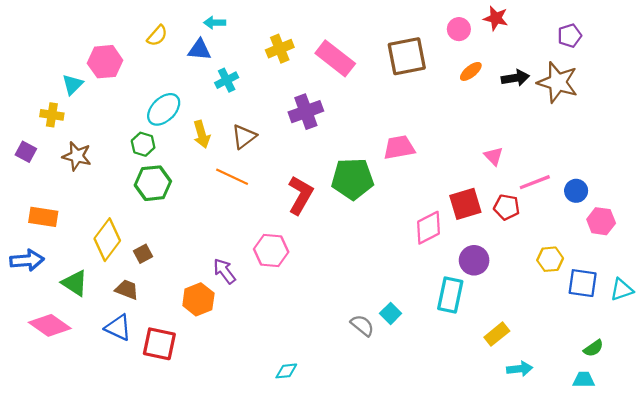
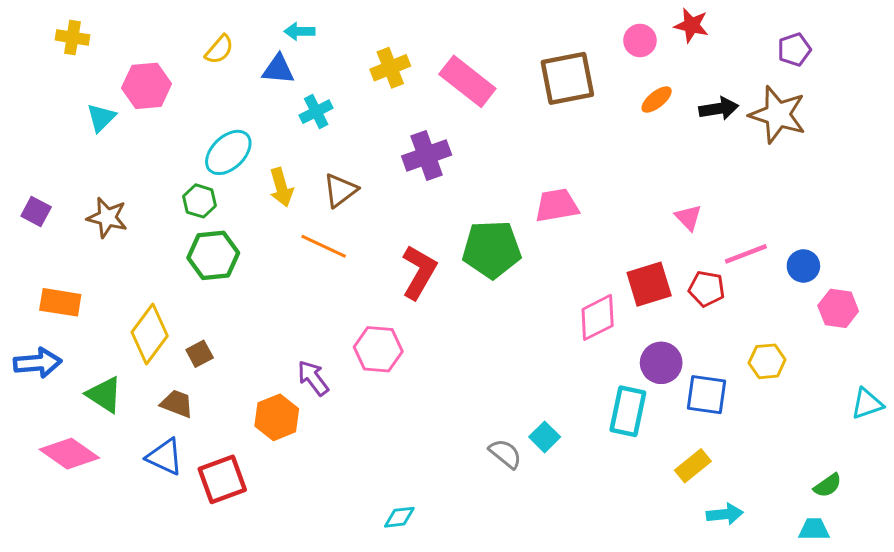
yellow cross: (52, 115) -> (72, 37), moved
blue square: (583, 283) -> (707, 395), moved
red square: (159, 344) -> (222, 479), turned -32

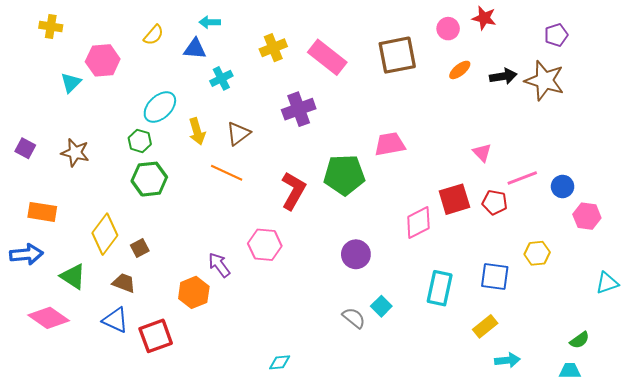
purple circle: (661, 363) -> (356, 254), moved

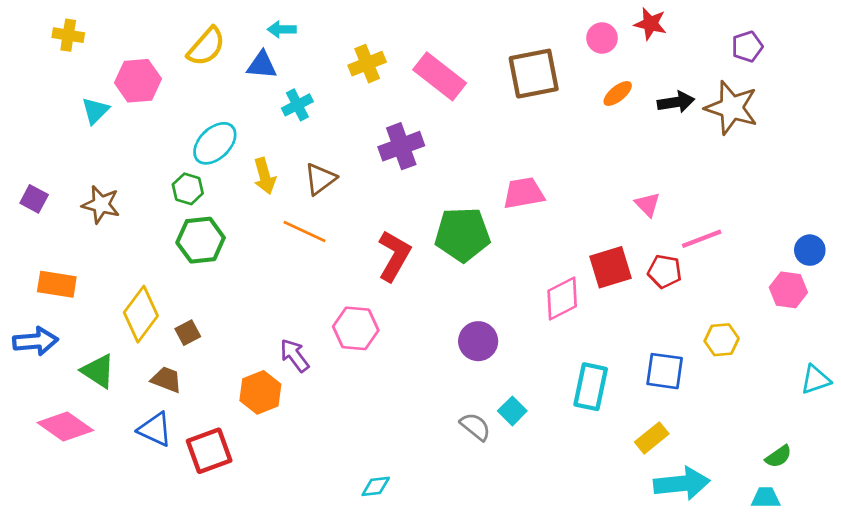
yellow semicircle: (154, 35) -> (206, 47), size x1.4
blue circle: (563, 186) -> (810, 250), moved
cyan arrow: (507, 360) -> (682, 484), size x1.6

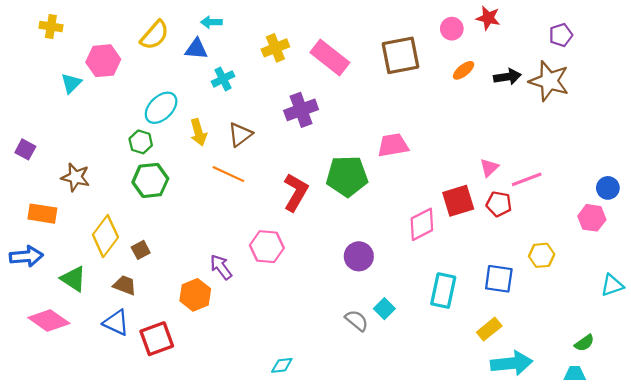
brown star: (101, 205) -> (76, 177), moved
pink triangle: (648, 205) -> (489, 168), moved, turned 30

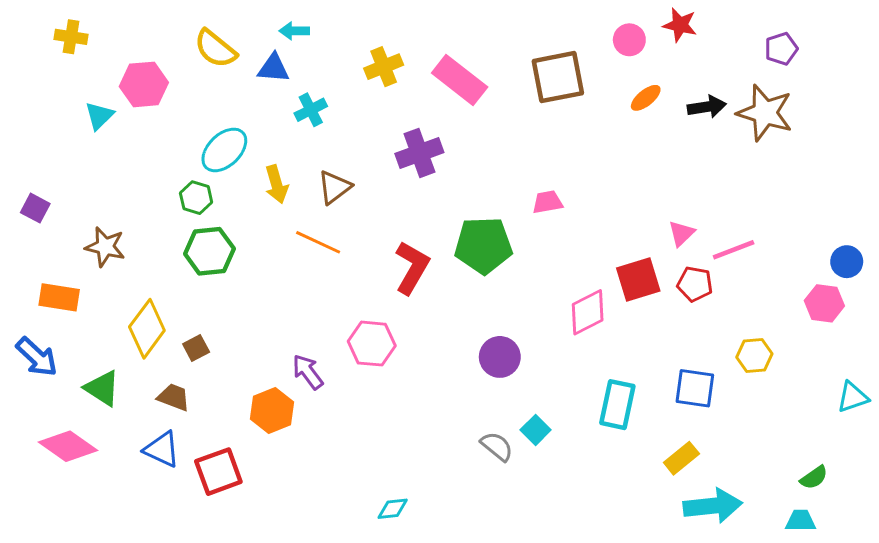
yellow semicircle: (155, 35) -> (215, 49), turned 88
pink trapezoid: (393, 145) -> (547, 202), size x0.7
blue arrow: (26, 256) -> (37, 357), turned 48

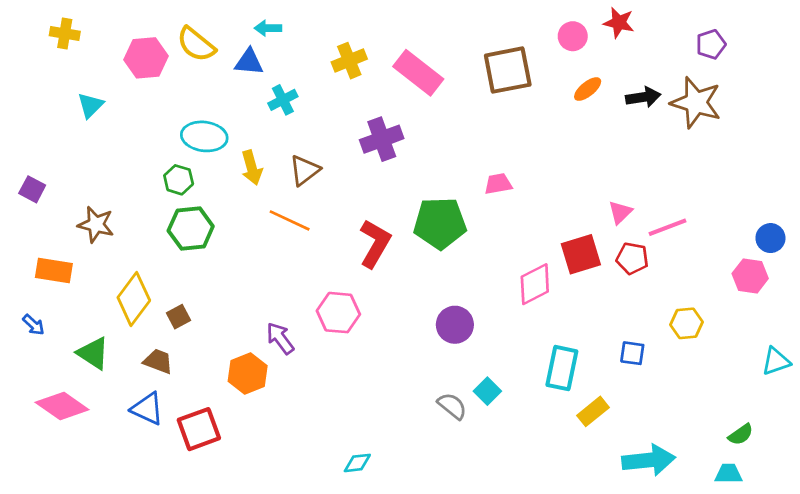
pink hexagon: (144, 84) -> (146, 58), moved
cyan ellipse: (224, 150) -> (204, 136), turned 51
blue arrow: (37, 357) -> (34, 325), size x0.6
blue square: (695, 388) -> (632, 353), size x0.7
yellow rectangle: (681, 458) -> (593, 411), moved

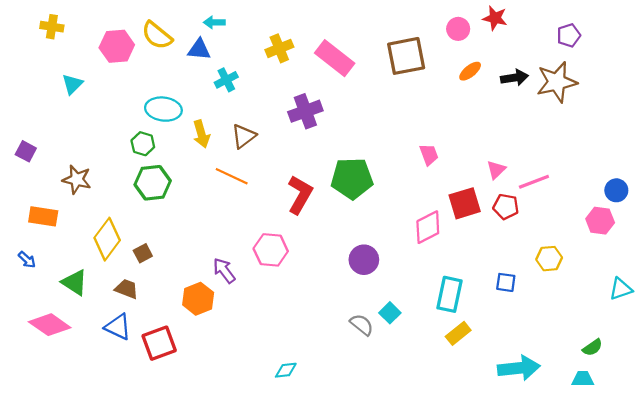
brown star: (696, 103) -> (557, 82), turned -30
pink trapezoid: (498, 184) -> (429, 155), moved, turned 80
yellow rectangle: (593, 411) -> (458, 333), moved

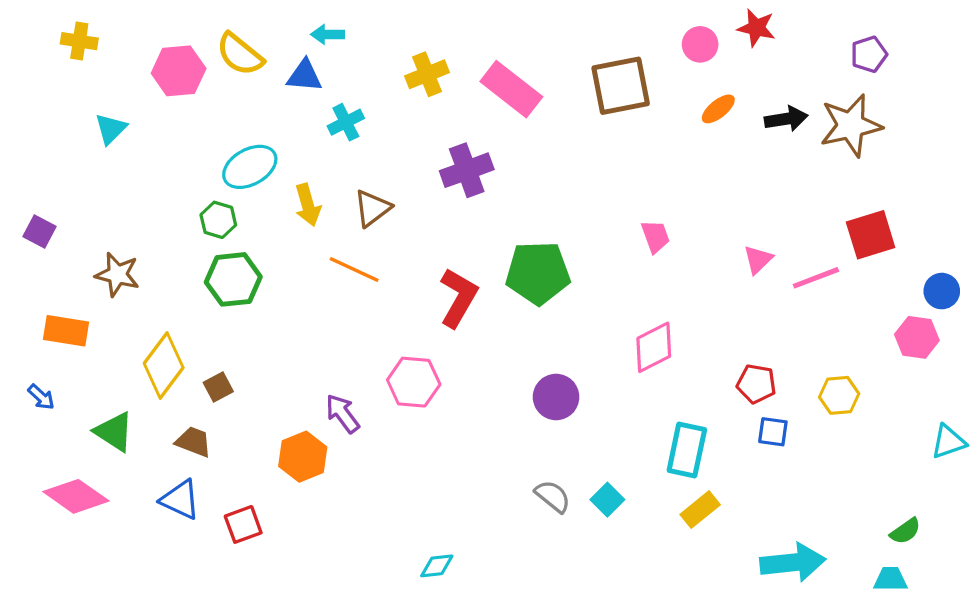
cyan ellipse: (163, 109) -> (250, 167), turned -36
red square: (465, 203) -> (871, 235), moved
red pentagon: (506, 207) -> (756, 384), moved
cyan square: (390, 313) -> (607, 500), moved
red square: (159, 343) -> (243, 524), size x0.7

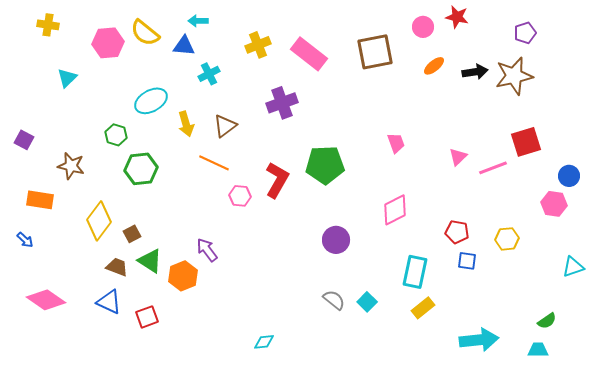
green hexagon: (218, 220) -> (116, 135), moved
pink hexagon: (414, 382) -> (240, 196), moved, size x0.7
green triangle: (114, 432) -> (150, 261), moved

